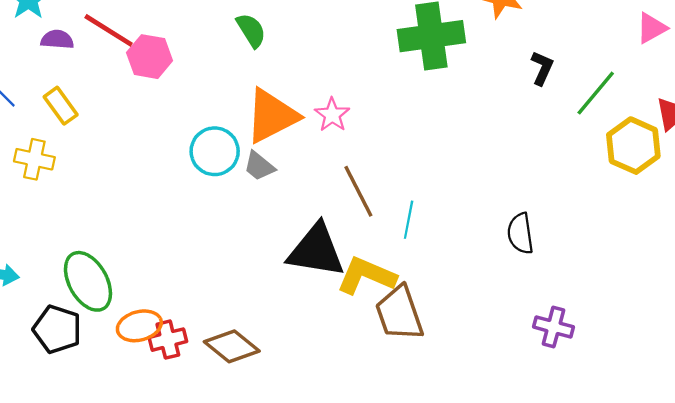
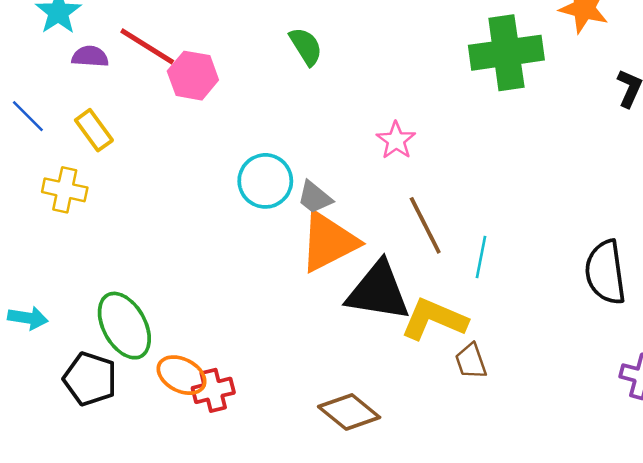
orange triangle: (272, 116) -> (329, 242), moved
black semicircle: (520, 233) -> (605, 272), size x1.4
brown trapezoid: (399, 313) -> (471, 361), size x0.6
orange ellipse: (139, 326) -> (181, 375), turned 42
brown diamond: (232, 346) -> (349, 412), moved

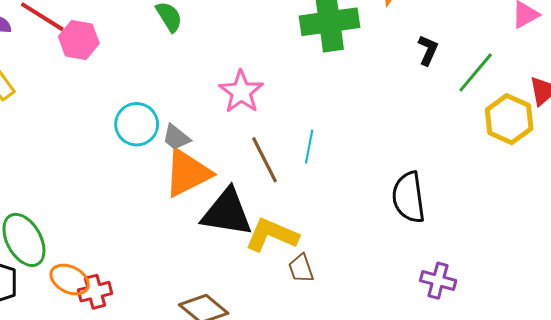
pink star: (396, 140) -> (241, 92), size x1.4
cyan line: (481, 257) -> (309, 147), moved

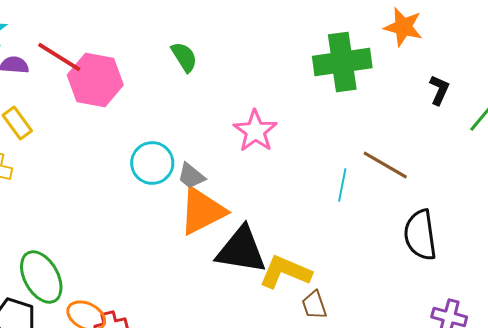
pink hexagon: (79, 40) -> (95, 80), size x1.4
cyan line: (309, 147) -> (342, 185), moved
brown line: (264, 160) -> (385, 165), moved, turned -33

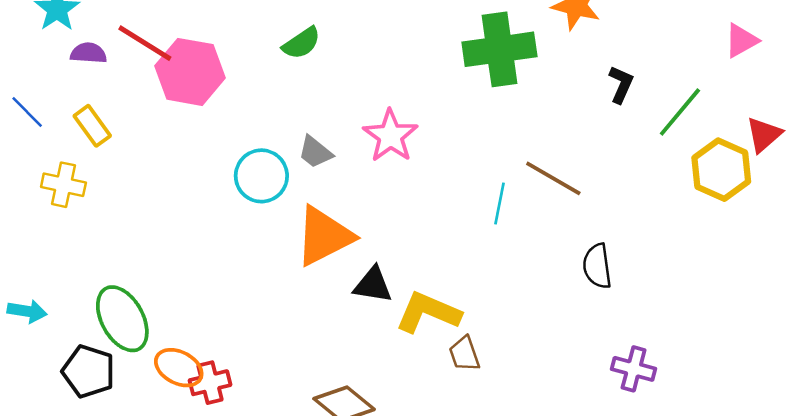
green semicircle: (184, 57) -> (301, 43), turned 88
gray trapezoid: (191, 176) -> (315, 152), moved
black semicircle: (420, 235) -> (597, 266), size x0.7
black triangle: (241, 250) -> (373, 285), size x0.6

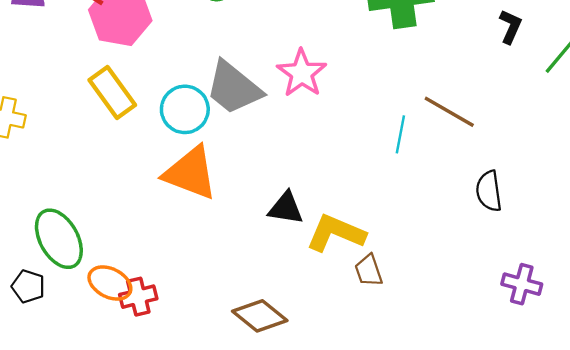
yellow rectangle: (92, 126) -> (112, 92), moved, size x1.4
gray trapezoid: (315, 152) -> (234, 88), size x1.8
orange triangle: (324, 236) -> (190, 173), moved, turned 48
black pentagon: (88, 371) -> (28, 286), size x0.7

